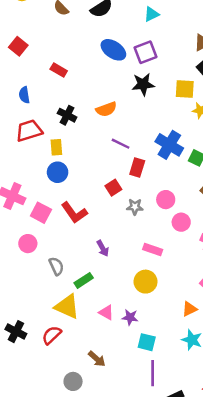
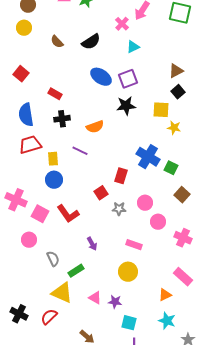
blue semicircle: (24, 95) -> (26, 115), size x1.6
black cross: (67, 115) -> (62, 119), moved, turned -35
purple line: (121, 144) -> (80, 151), moved

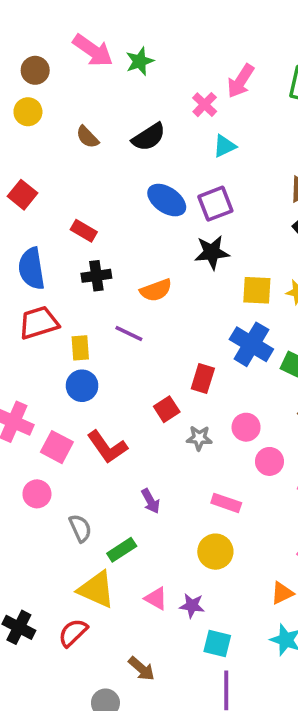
yellow square: (161, 110) -> (257, 290), moved

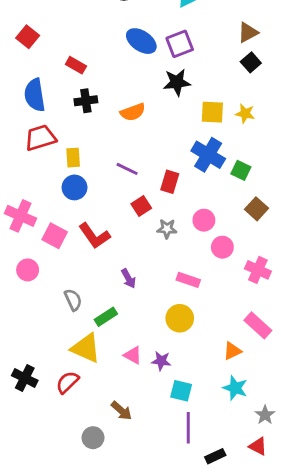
purple line: (129, 333) -> (127, 169), moved
pink circle: (37, 494) -> (28, 270), moved

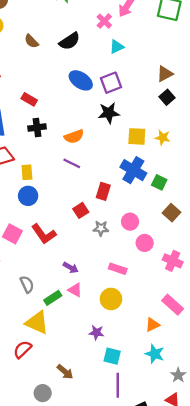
purple line: (127, 169) -> (72, 163), moved
purple arrow: (129, 278) -> (71, 268), turned -32
pink triangle: (133, 355) -> (75, 290), moved

